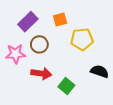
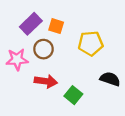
orange square: (60, 20) -> (56, 26), moved, turned 32

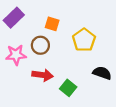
purple rectangle: (31, 24) -> (14, 18), moved
yellow pentagon: (91, 43) -> (84, 40), turned -30

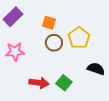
brown circle: (40, 45) -> (54, 43), moved
red arrow: (43, 75) -> (39, 83), moved

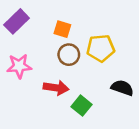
yellow pentagon: (79, 38) -> (101, 48), turned 30
red arrow: (39, 83) -> (56, 88), moved

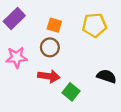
yellow pentagon: (101, 48) -> (94, 25), moved
brown circle: (69, 55) -> (50, 47), moved

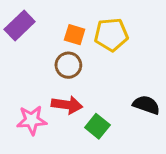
yellow pentagon: (94, 25) -> (111, 35), moved
pink star: (17, 57) -> (32, 120), moved

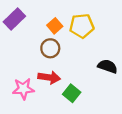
orange square: (75, 35) -> (55, 26), turned 32
black semicircle: (146, 105) -> (108, 66), moved

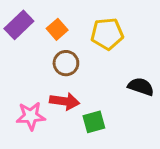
orange square: (55, 26) -> (57, 29), moved
green square: (72, 93) -> (94, 122), turned 36

